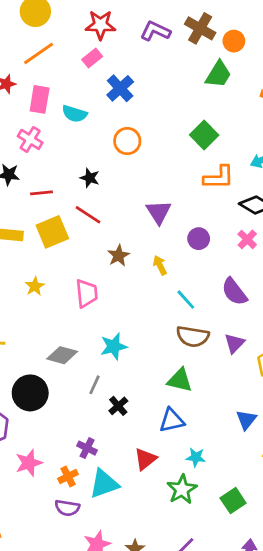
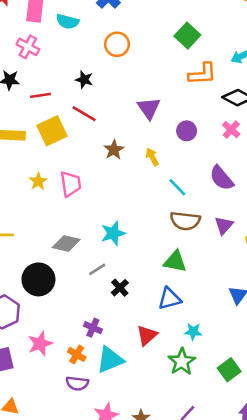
pink trapezoid: (87, 293) -> (71, 184), moved
gray line: (95, 385) -> (97, 269), turned 36
orange cross: (68, 476) -> (77, 354), turned -30

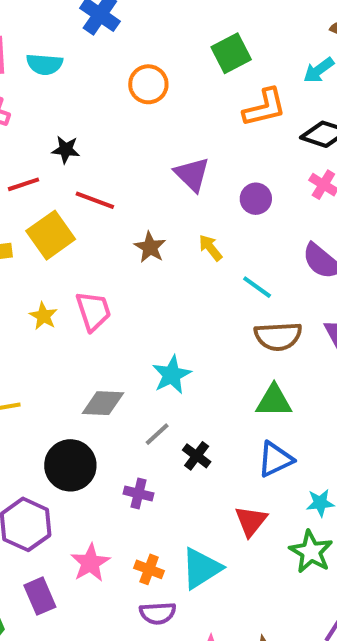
green square: (187, 36) -> (231, 53), turned 30
orange circle: (117, 44) -> (148, 84), moved
black star: (84, 80) -> (66, 150), moved
purple cross: (93, 328) -> (138, 494), moved

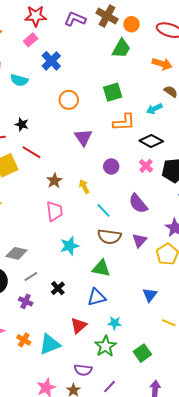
purple triangle: (192, 174) -> (83, 137), moved
pink trapezoid: (93, 311) -> (54, 211), moved
cyan star: (172, 375) -> (69, 246), moved
gray line: (157, 434) -> (31, 277), moved
purple semicircle: (158, 613) -> (83, 370), moved

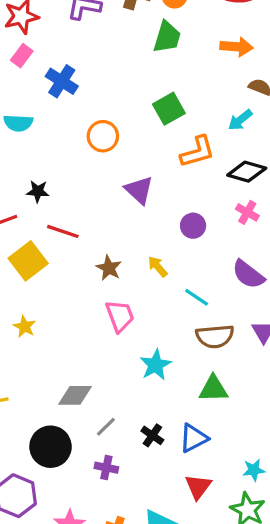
blue triangle: (97, 297) -> (193, 438), moved

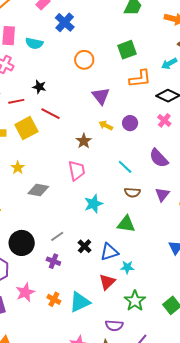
yellow arrow: (158, 267) -> (106, 125), moved, turned -32
brown star: (109, 268) -> (84, 141), moved
brown semicircle: (215, 336) -> (132, 192), size x0.7
gray diamond: (75, 395) -> (38, 190), moved
cyan star: (254, 470) -> (127, 267), moved

